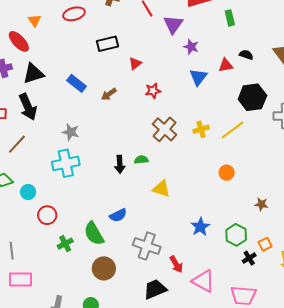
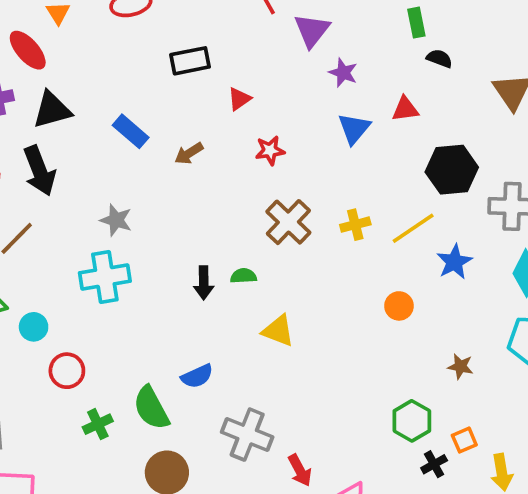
black semicircle: (246, 55) -> (439, 58), moved
blue star: (200, 227) -> (454, 262), moved

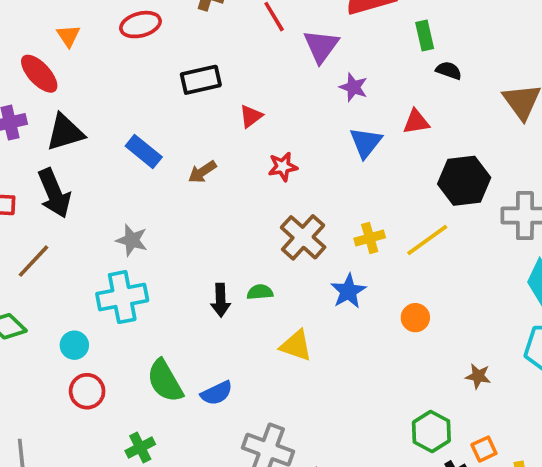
blue star: (454, 262) -> (348, 291), moved
cyan circle: (34, 327) -> (74, 345), moved
green semicircle: (151, 408) -> (165, 381), moved
green cross: (98, 424) -> (140, 448), moved

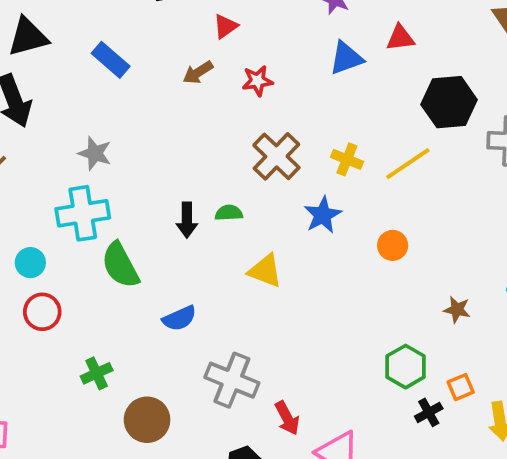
blue triangle: (366, 143) -> (346, 58), turned 30
brown arrow: (202, 172) -> (198, 72), moved
yellow cross: (370, 238) -> (347, 159), turned 36
green semicircle: (165, 381) -> (120, 265), moved

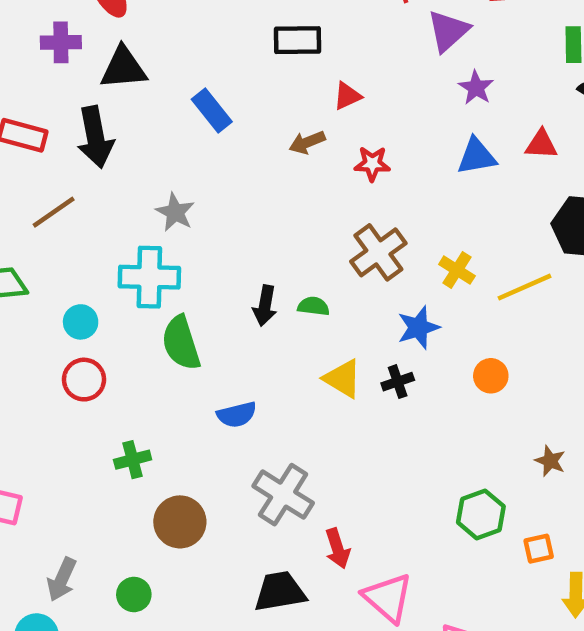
black cross: (429, 412) -> (398, 382), moved

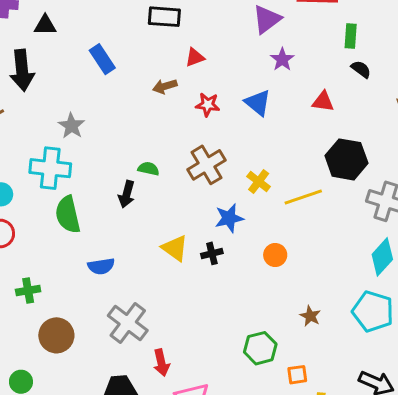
black triangle: (124, 68) -> (45, 25), size x0.7
blue triangle: (477, 156) -> (258, 103), moved, turned 44
green semicircle: (313, 306) -> (148, 169), moved

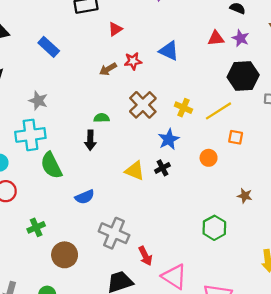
purple star: (282, 59) -> (241, 38), moved
brown arrow: (165, 86) -> (108, 69), moved
orange square: (297, 375) -> (236, 137), moved, turned 32

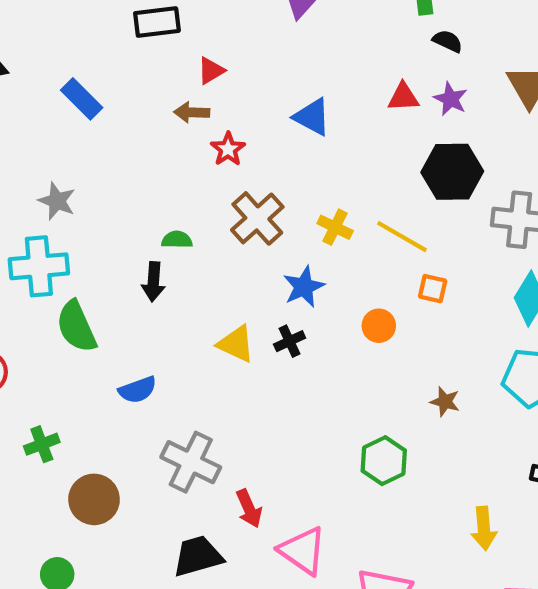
red star: (133, 61) -> (228, 149), moved, turned -30
brown arrow: (108, 69) -> (192, 112), moved, turned 30
yellow line: (219, 111) -> (402, 237), turned 60

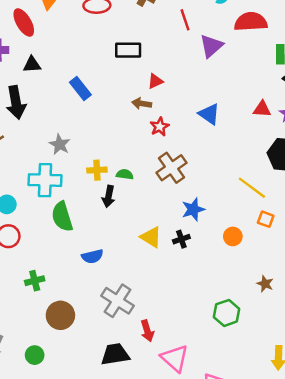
yellow cross: (335, 227) -> (97, 170), moved, turned -36

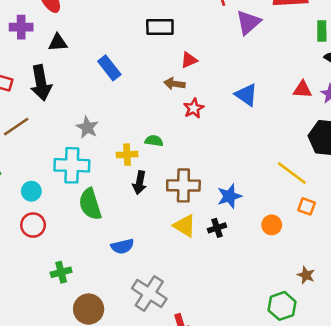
brown cross: (172, 168) -> (183, 185), moved, turned 36
green semicircle: (125, 174) -> (154, 141), moved
green hexagon: (227, 313) -> (282, 306), moved

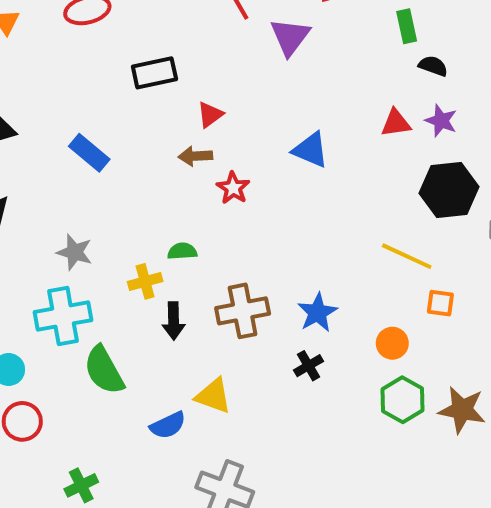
yellow triangle: (185, 226) -> (213, 396), moved
brown star: (306, 275) -> (462, 410), size x1.6
green hexagon: (282, 306) -> (402, 400), moved

